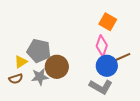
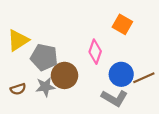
pink diamond: (102, 46) -> (95, 52), moved
brown line: (121, 58) -> (144, 78), moved
yellow triangle: (21, 62) -> (18, 40), moved, size x1.5

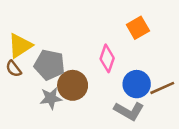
orange square: (122, 24) -> (138, 28), turned 30
brown semicircle: (18, 89) -> (14, 69), moved, turned 70

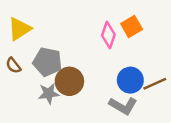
yellow triangle: (20, 46) -> (19, 29), moved
pink diamond: (107, 58) -> (108, 35), moved

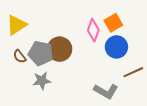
brown semicircle: (13, 65) -> (20, 56), moved
blue circle: (130, 80) -> (116, 47), moved
brown circle: (69, 81) -> (60, 49), moved

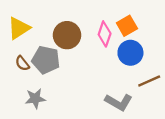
brown circle: (60, 49) -> (67, 35), moved
gray star: (42, 81) -> (35, 99), moved

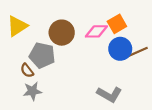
pink diamond: (105, 34) -> (96, 31), turned 70
brown semicircle: (22, 63) -> (27, 70), moved
brown line: (149, 81) -> (138, 52), moved

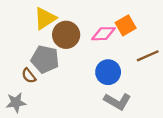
yellow triangle: (17, 26) -> (45, 18), moved
blue circle: (120, 49) -> (108, 72), moved
gray star: (32, 91) -> (16, 102), moved

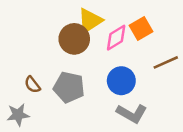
yellow triangle: (45, 18) -> (90, 21), moved
pink diamond: (103, 34) -> (116, 38), turned -30
gray pentagon: (45, 59) -> (69, 87), moved

